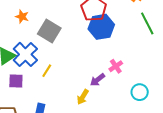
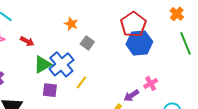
orange star: (22, 17) -> (71, 24), moved
gray square: (49, 31) -> (87, 43), size x0.6

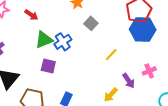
blue cross: (61, 64) -> (63, 42), size x0.7
yellow line: (81, 82) -> (111, 55), moved
purple arrow: (131, 96) -> (129, 81), turned -98

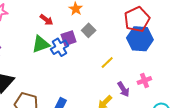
red arrow: (31, 15) -> (46, 20), moved
purple square: (48, 66) -> (69, 38), moved, turned -35

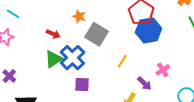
gray square: (89, 30) -> (97, 34), size x1.6
purple square: (69, 38) -> (82, 85), moved, turned 35
blue cross: (60, 47) -> (72, 58), size x1.4

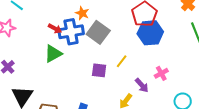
blue cross: (72, 58) -> (71, 32), moved, turned 30
purple square: (82, 85) -> (99, 70), moved

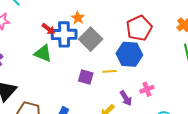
blue hexagon: (150, 33) -> (129, 54), moved
green triangle: (53, 54) -> (43, 53), turned 42
yellow line: (122, 61) -> (110, 71), turned 40

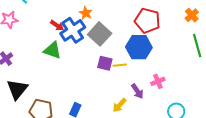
red pentagon: (139, 28) -> (147, 21), turned -30
blue cross: (64, 34) -> (73, 30), turned -30
purple square: (86, 77) -> (105, 63), moved

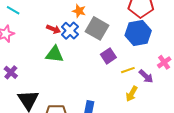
blue cross: (73, 30) -> (70, 31), size x0.7
purple square: (105, 63) -> (108, 56), turned -35
yellow line: (120, 65) -> (128, 70), moved

